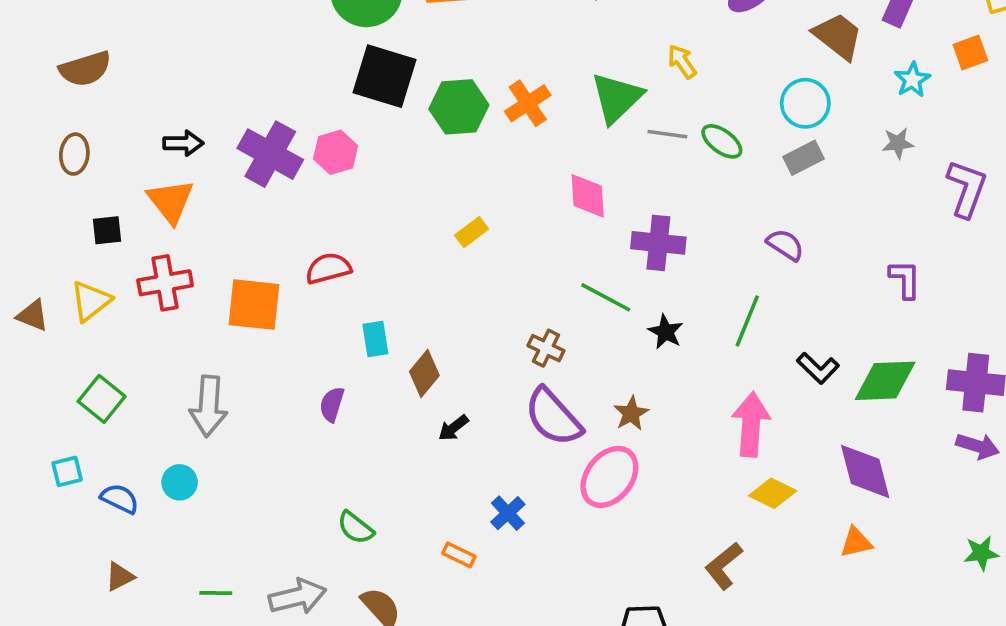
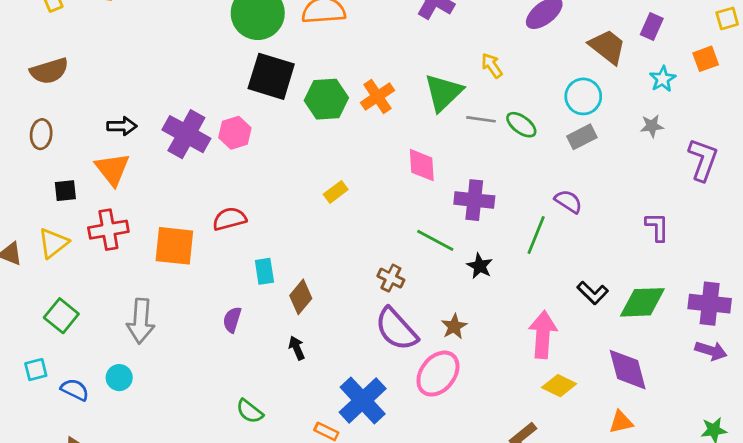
green line: (747, 321) -> (536, 235), moved
black arrow: (453, 428) -> (297, 348), moved, turned 105
blue cross: (508, 513) -> (363, 400), size x1.8

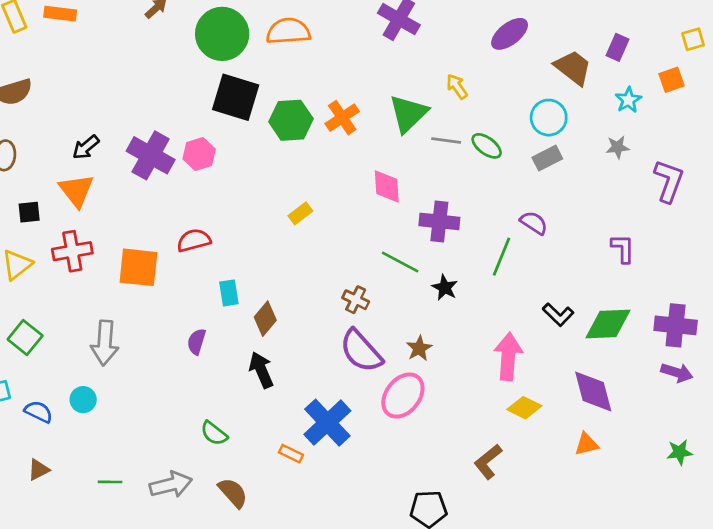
black arrow: (122, 126) -> (86, 147), turned 140
black arrow: (297, 348) -> (261, 370), size x1.5

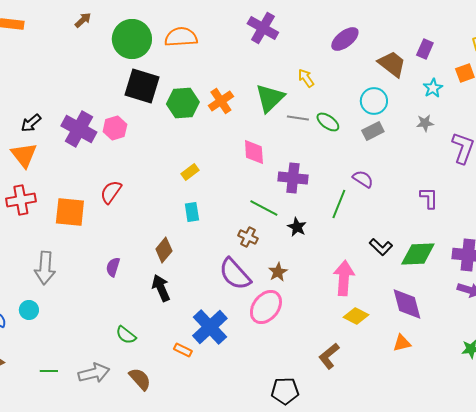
red semicircle: (194, 240) -> (111, 192), turned -40
cyan rectangle: (229, 293) -> (192, 212), moved
brown cross: (356, 300) -> (248, 237), moved

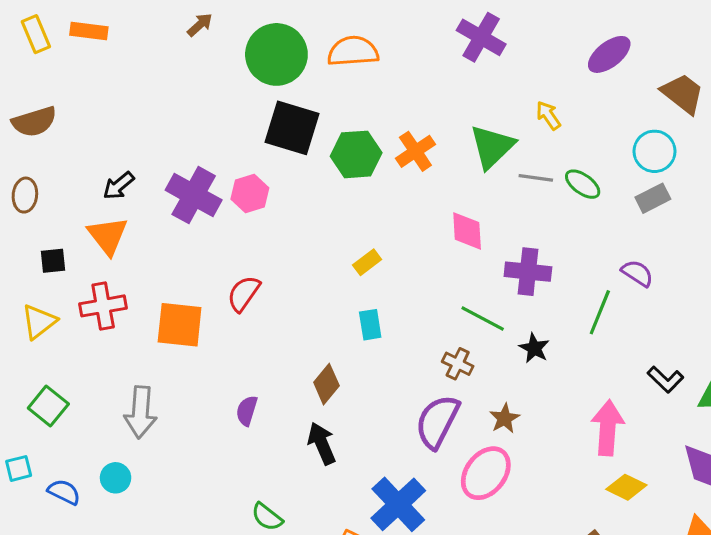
purple semicircle: (235, 274) -> (437, 422), turned 69

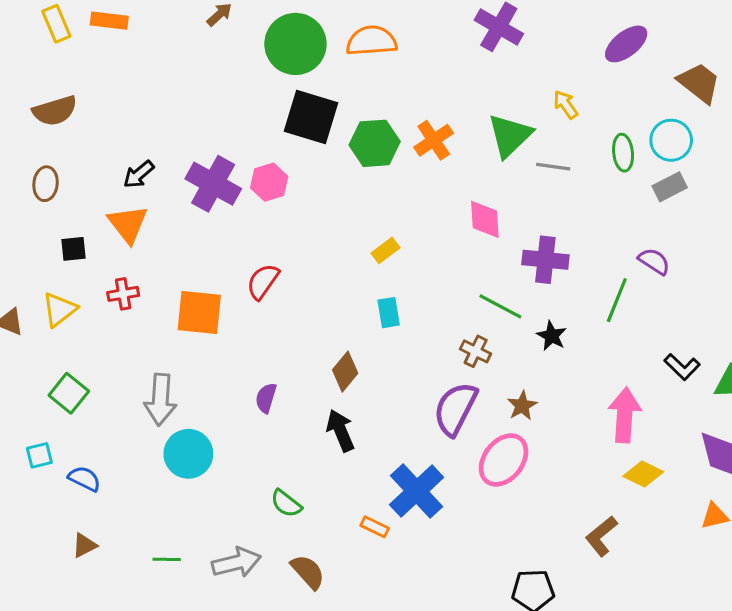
green ellipse: (583, 184) -> (623, 153), moved, turned 48
red cross: (103, 306) -> (123, 294), size x0.7
cyan circle: (116, 478) -> (188, 454), moved, size x1.6

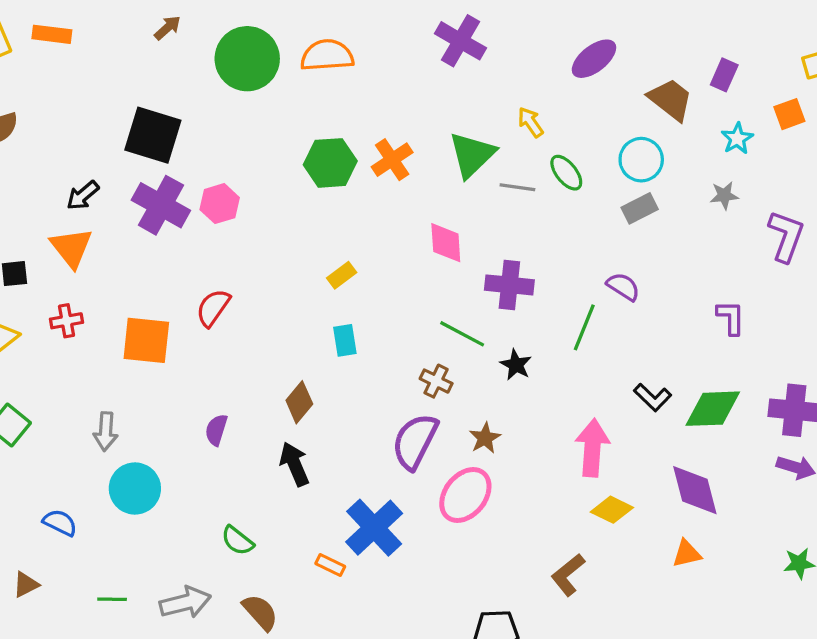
black square: (311, 117) -> (153, 135), moved
green ellipse: (623, 153) -> (566, 173), moved, turned -33
gray arrow: (160, 399) -> (106, 432), size x0.7
blue semicircle: (84, 479) -> (60, 523), moved

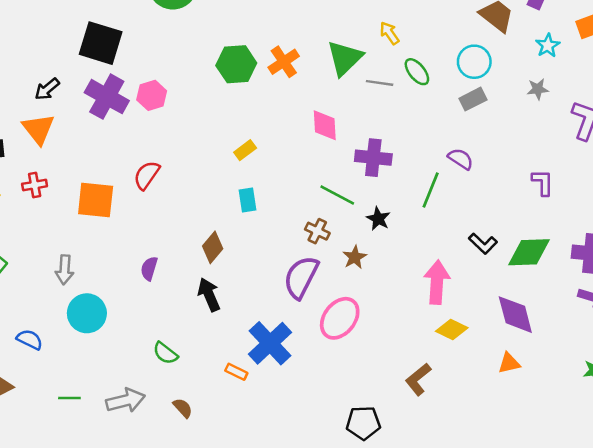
brown star: (485, 438) -> (355, 257), moved
brown semicircle: (260, 612) -> (183, 408), size x0.7

